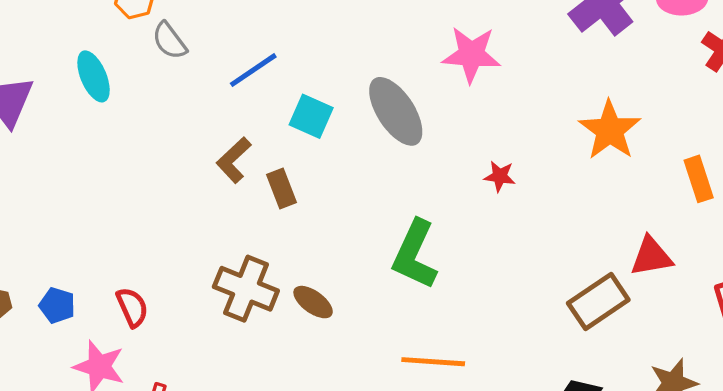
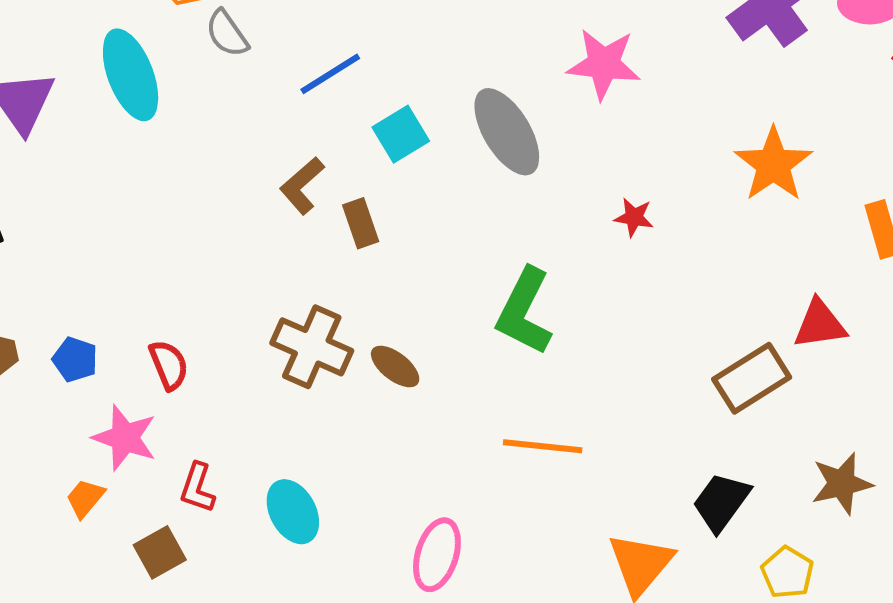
cyan ellipse: (94, 76) -> (131, 75), size x1.4
cyan square: (311, 116) -> (401, 134), turned 33

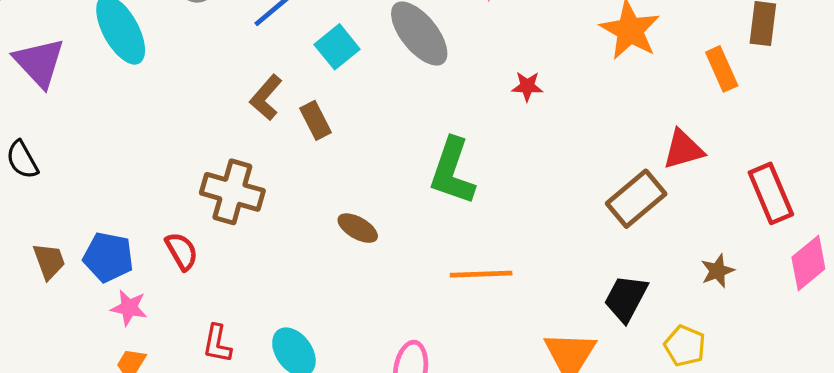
brown cross: (312, 347) -> (232, 192), moved
blue pentagon: (75, 359) -> (108, 257), size x1.4
pink star: (125, 438) -> (129, 308), moved, size x0.7
brown star: (842, 484) -> (718, 271), size x0.7

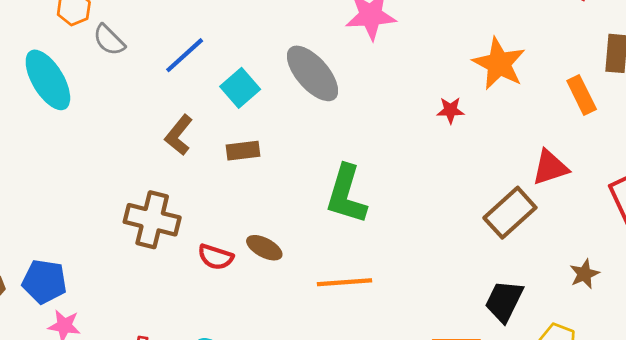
red star: (527, 86) -> (450, 110), moved
brown rectangle: (315, 120) -> (243, 151), moved, turned -68
red semicircle: (182, 251) -> (216, 257), moved, turned 140
orange line: (481, 274) -> (345, 282), moved

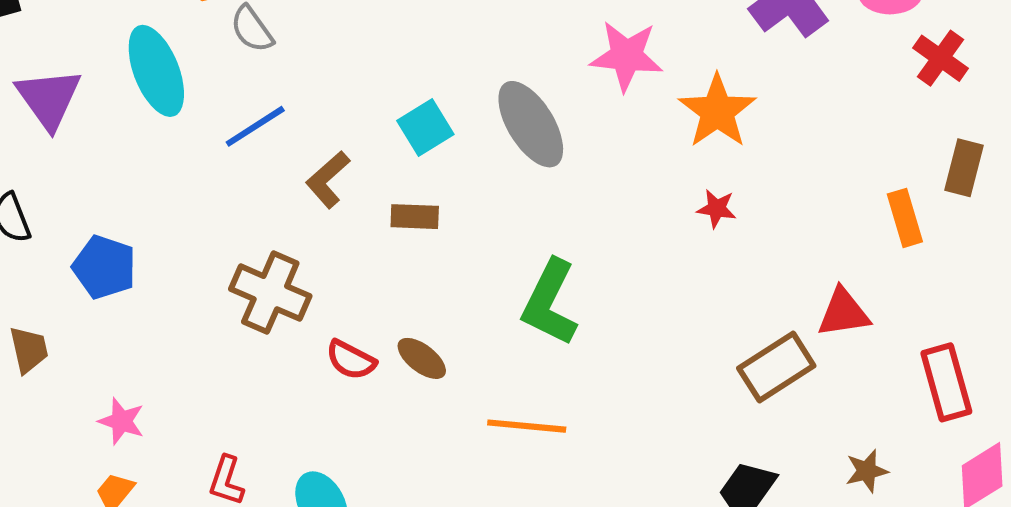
blue line: (185, 55) -> (255, 126), moved
orange star: (499, 64) -> (717, 111), moved
blue pentagon: (44, 282) -> (104, 267), moved

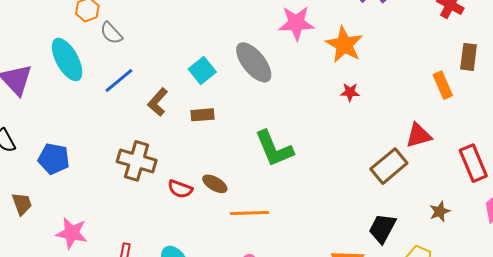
green L-shape: (550, 303) -> (274, 149), turned -42
pink star: (121, 421) -> (72, 233), size x1.4
orange line: (527, 426) -> (250, 213), moved

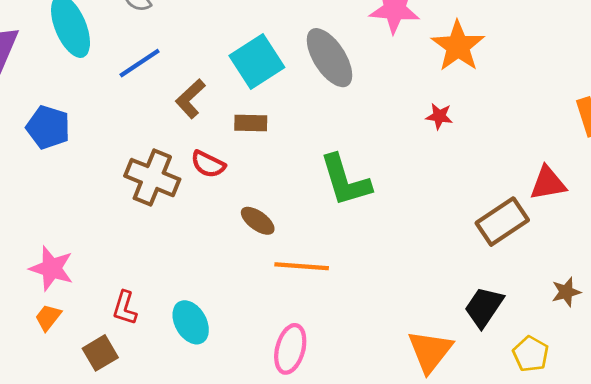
cyan square: (202, 71) -> (257, 61), size x1.4
red star: (350, 92) -> (439, 116), moved
blue pentagon: (54, 159) -> (48, 127), moved
red semicircle: (180, 189) -> (208, 164), moved

